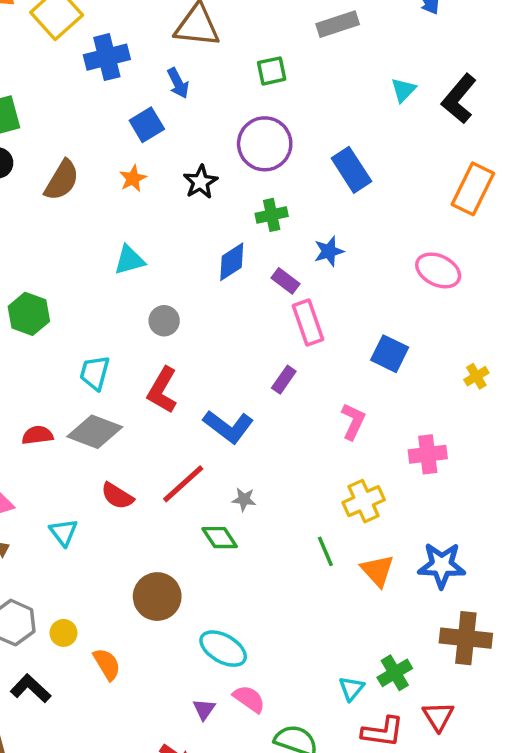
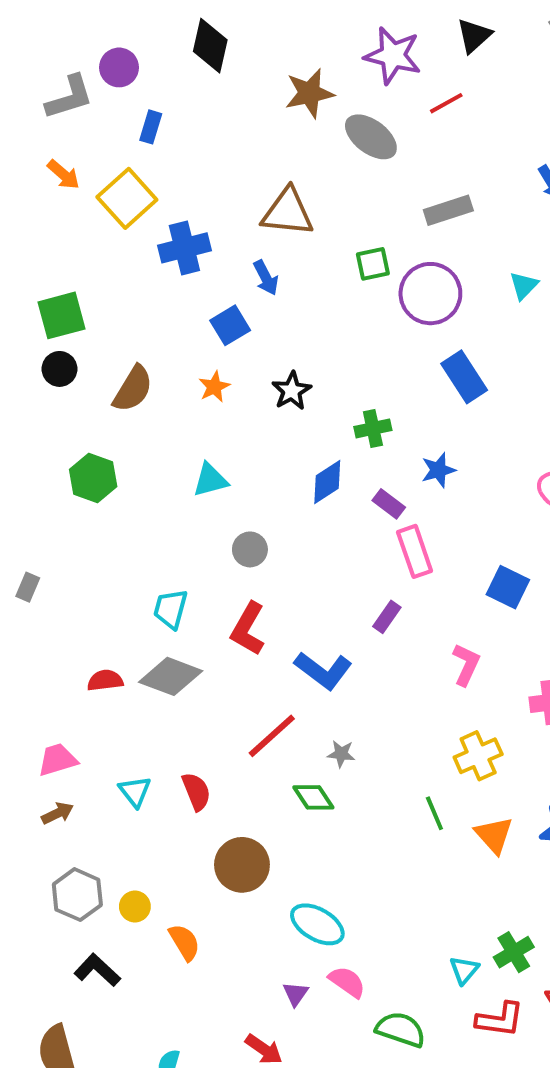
purple circle: (265, 144) -> (430, 294), moved
green hexagon: (29, 314) -> (93, 478), moved
red semicircle: (117, 496) -> (196, 791), moved, turned -144

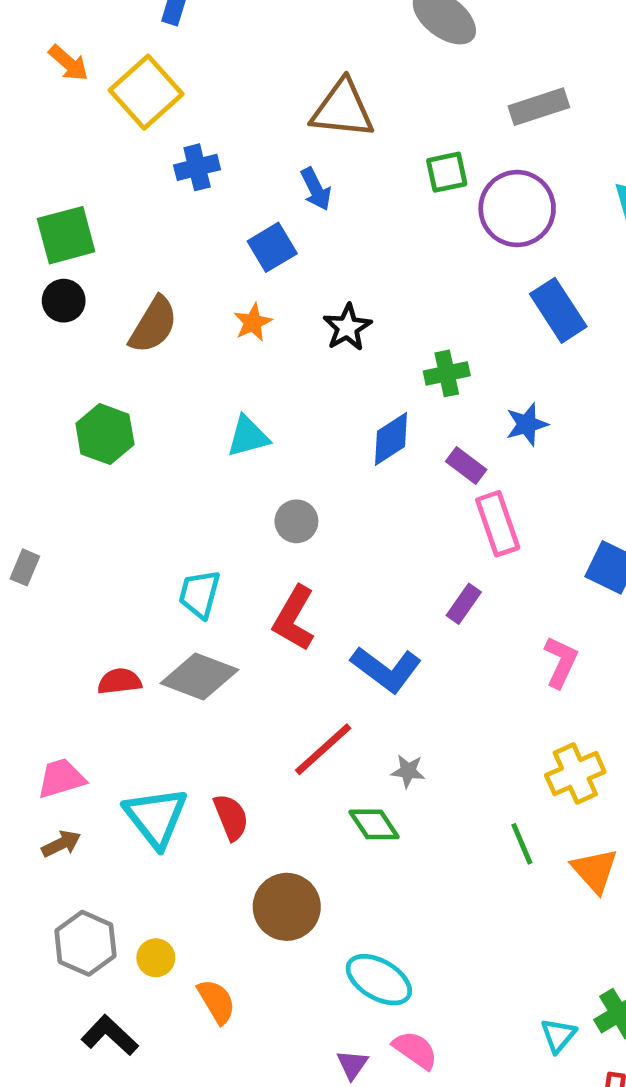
blue cross: (184, 248) -> (197, 167), moved, size x0.7
cyan triangle: (135, 791) -> (156, 817), size x1.6

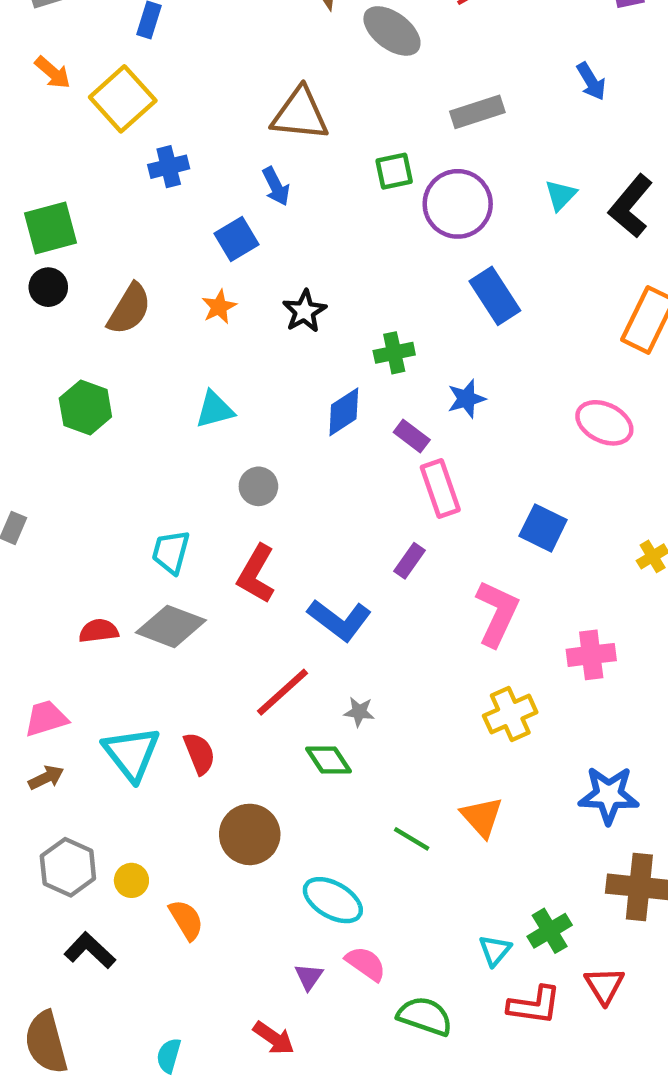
pink L-shape: (561, 662) -> (497, 613), size x1.4
green line: (522, 844) -> (412, 839), moved, turned -36
orange triangle: (595, 870) -> (482, 817), moved

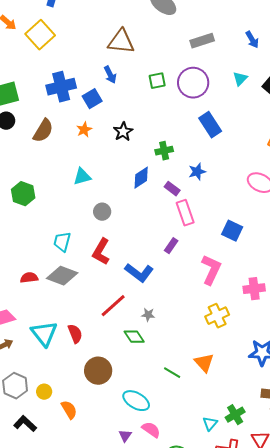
blue arrow: (591, 81) -> (252, 40), moved
blue cross: (169, 167) -> (61, 87), moved, size x1.6
green square: (394, 171) -> (157, 81), moved
green hexagon: (85, 408) -> (23, 194), moved

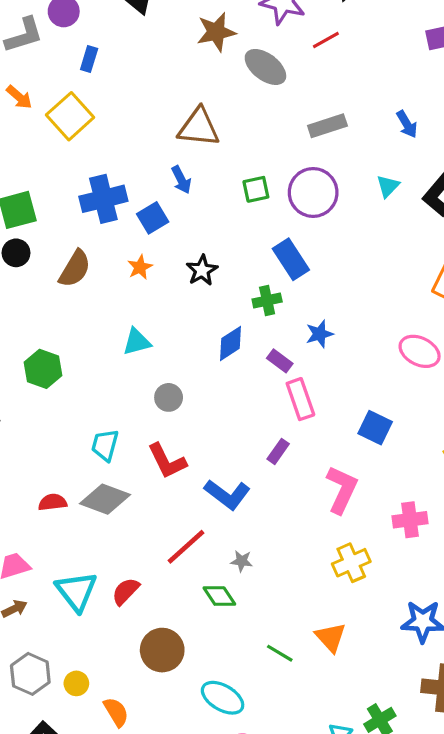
blue rectangle: (210, 125) -> (291, 259), moved
red L-shape: (101, 252) -> (167, 461), turned -56
red semicircle: (75, 334) -> (126, 591), turned -114

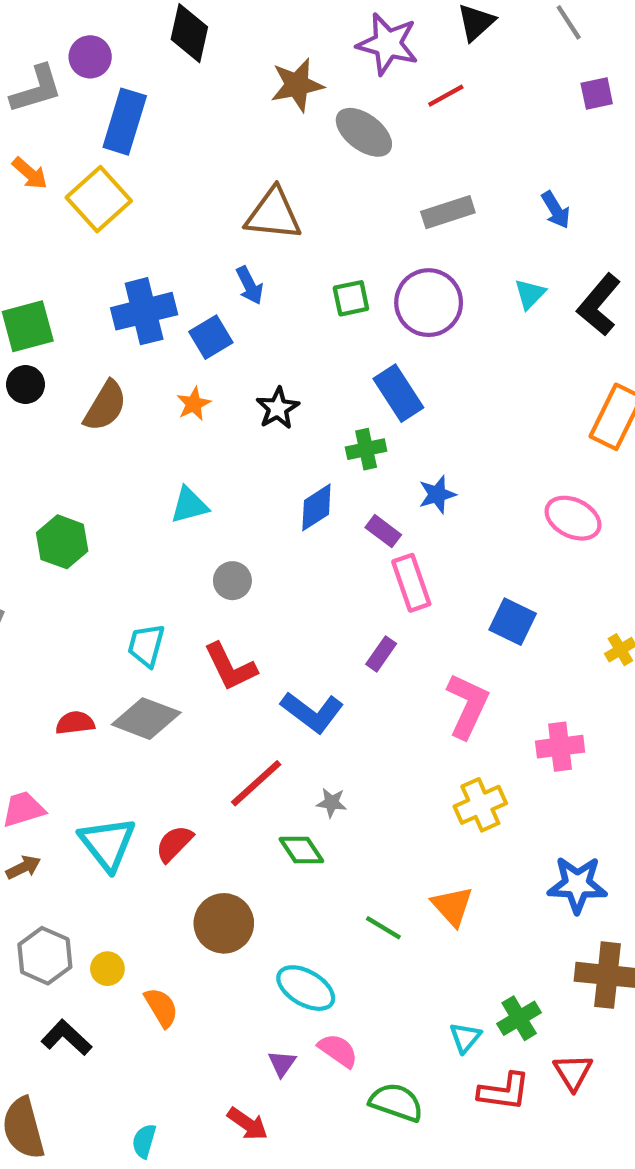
blue rectangle: (89, 59) -> (125, 122), size x1.8

